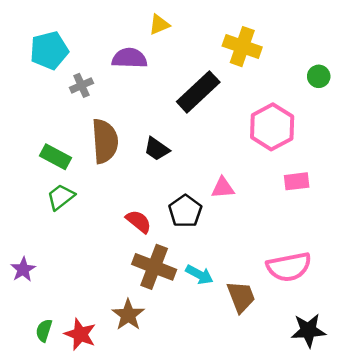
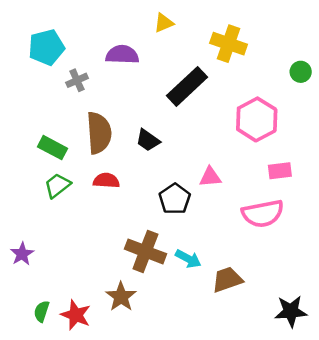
yellow triangle: (159, 24) -> (164, 23), moved
red semicircle: (139, 222) -> (106, 181), moved, turned -35
pink semicircle: (289, 267) -> (263, 214), moved
brown trapezoid: (241, 297) -> (227, 280), turned -88

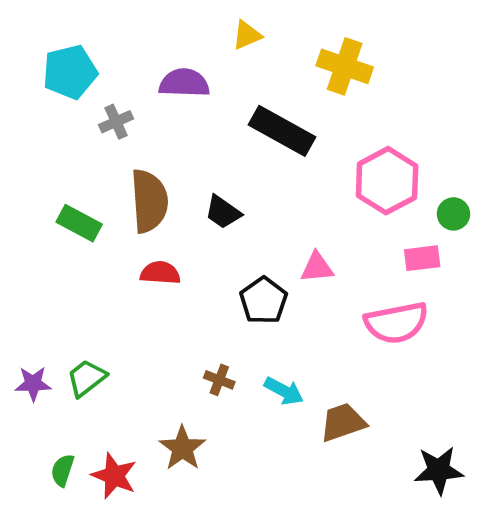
green circle: (301, 72) -> (453, 214), moved
black rectangle: (187, 86) -> (282, 131), turned 72
green trapezoid: (57, 185) -> (86, 378), moved
brown cross: (145, 251) -> (219, 380), size x0.5
purple star: (22, 254) -> (33, 384), turned 30

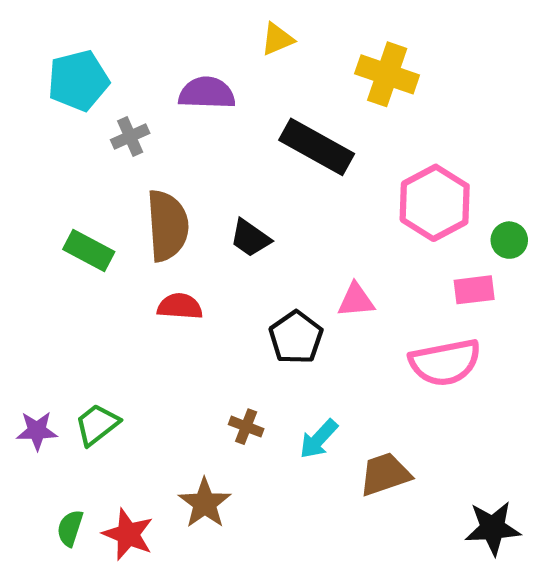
cyan arrow: (284, 391) -> (319, 439), turned 105

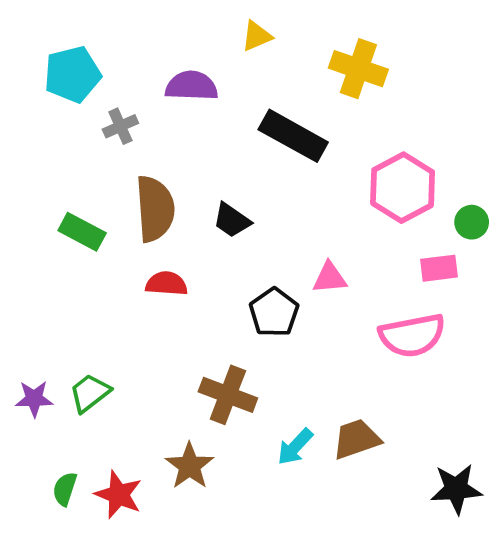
brown cross: (246, 427) -> (228, 395), size x1.8
cyan arrow: (319, 439) -> (295, 447), moved

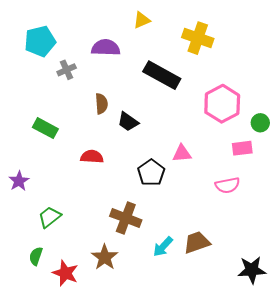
brown semicircle: (155, 209) -> (101, 104), moved, size x0.6
pink semicircle: (412, 335) -> (227, 185), size x0.7
purple star: (34, 399) -> (19, 181), moved, turned -30
green semicircle: (65, 489) -> (36, 256), moved

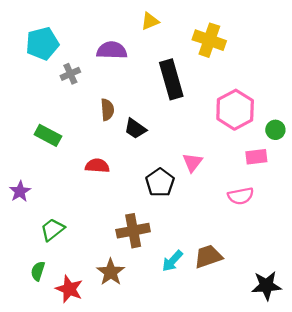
black rectangle: (162, 75) -> (171, 79), turned 45
pink triangle: (182, 153) -> (192, 162), turned -48
brown cross: (126, 218) -> (133, 231), turned -32

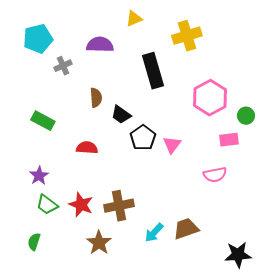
yellow cross: (209, 40) -> (187, 36), turned -36
black pentagon: (160, 182) -> (143, 138), moved
purple star: (20, 191) -> (39, 176), moved
green trapezoid: (52, 230) -> (47, 205), turned -105
red star: (69, 289) -> (81, 205), moved

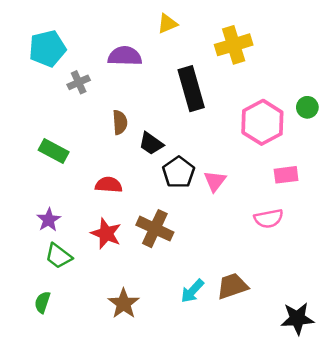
green circle: (246, 116) -> (307, 107), moved
red star: (81, 205) -> (106, 234), moved
brown cross: (119, 206) -> (155, 229), moved, turned 36

